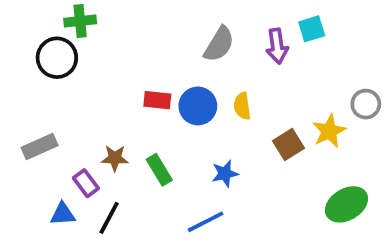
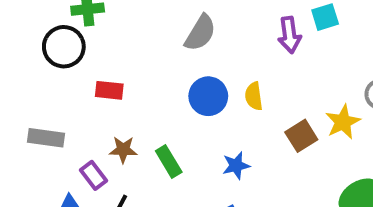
gray semicircle: (219, 44) -> (200, 33), moved
red rectangle: (157, 100) -> (109, 90), moved
gray rectangle: (40, 147) -> (46, 138), turned 32

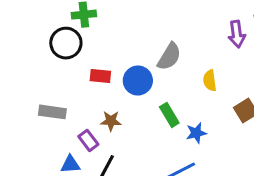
gray semicircle: (200, 33) -> (169, 57), moved
blue circle: (208, 96) -> (138, 81), moved
green rectangle: (169, 162) -> (169, 115), moved

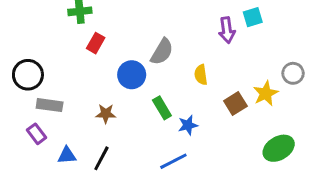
black circle: (66, 43) -> (28, 75), moved
red rectangle: (100, 76) -> (96, 43), moved, turned -66
purple rectangle: (88, 140) -> (37, 134), moved

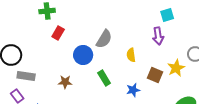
purple arrow: (227, 30) -> (158, 36), moved
brown square: (235, 104) -> (155, 75), turned -35
blue star: (188, 125) -> (133, 90), moved

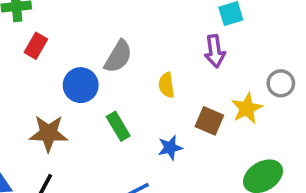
brown star: (65, 82) -> (48, 133), size x1.5

